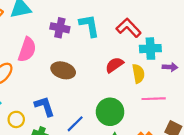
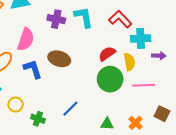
blue L-shape: (45, 106) -> (33, 69), moved
green circle: (110, 112) -> (110, 79), moved

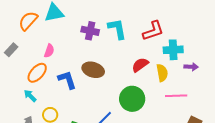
red L-shape: (120, 19) -> (153, 31), turned 115
pink semicircle: (26, 39) -> (49, 51), moved, size x0.6
green circle: (110, 79) -> (132, 99), moved

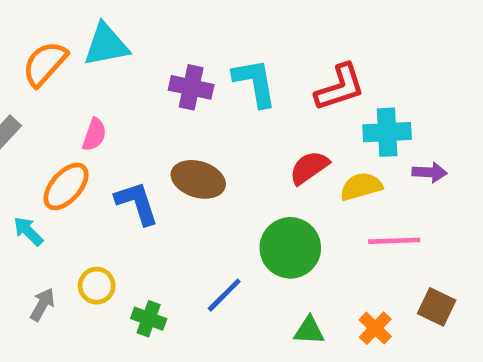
yellow semicircle: (162, 73) -> (361, 186), turned -96
cyan arrow: (30, 96) -> (28, 231), moved

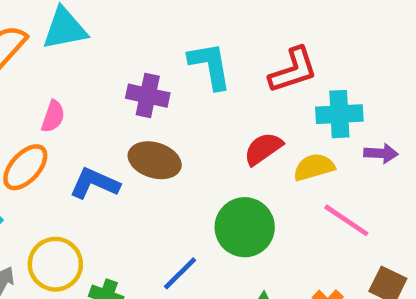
purple cross: (191, 87) -> (148, 96), moved
blue L-shape: (137, 203) -> (95, 183), turned -48
pink line: (394, 241) -> (346, 220), turned 36
yellow circle: (97, 286) -> (55, 264), size x1.5

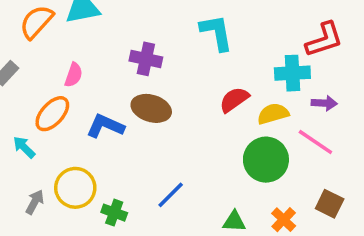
cyan L-shape: (210, 66) -> (217, 32), moved
red L-shape: (293, 70) -> (324, 40), moved
pink line: (346, 220) -> (315, 142), moved
green circle: (245, 227) -> (266, 160), moved

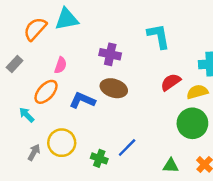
green cross: (114, 213) -> (99, 158), moved

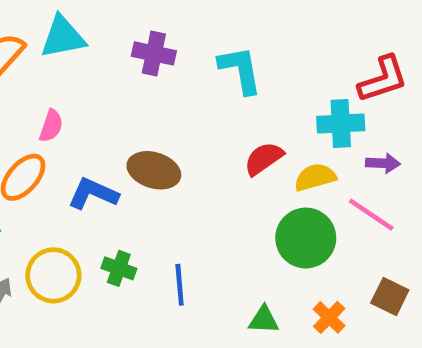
purple cross: (110, 54) -> (154, 53), moved
blue line: (127, 148) -> (180, 285), turned -50
green cross: (99, 158) -> (119, 268), moved

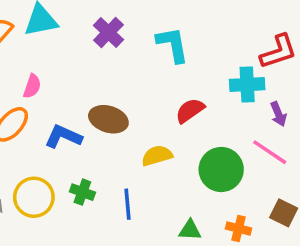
purple cross: (154, 53) -> (108, 32), turned 32
purple arrow: (383, 163) -> (278, 114), turned 65
yellow semicircle: (315, 177) -> (157, 156), moved
orange cross: (329, 317) -> (239, 228), turned -30

